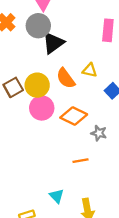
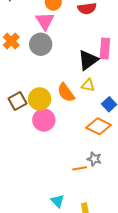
black triangle: (53, 43) -> (88, 60), moved
orange diamond: (74, 116) -> (99, 126), moved
gray star: (99, 133) -> (94, 159), moved

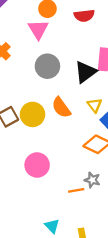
gray circle: (41, 44) -> (47, 66), moved
yellow triangle: (88, 85) -> (95, 105), moved, turned 40
pink circle: (44, 120) -> (37, 165), moved

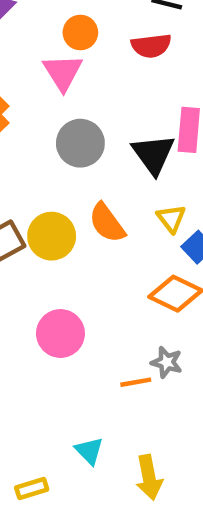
black triangle: (85, 72) -> (153, 154), turned -30

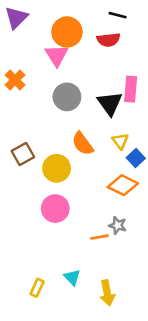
orange circle: (80, 32) -> (67, 32), size x1.5
yellow circle: (52, 236) -> (57, 168), moved
yellow rectangle: (32, 488) -> (37, 288), moved, turned -48

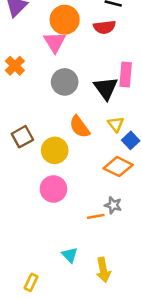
yellow rectangle: (37, 288) -> (31, 282), moved

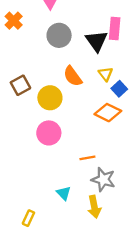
gray star: (113, 205) -> (103, 180), moved, size x1.5

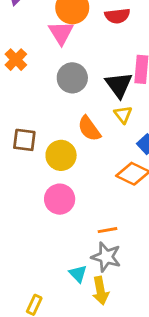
yellow triangle: (106, 74) -> (123, 115), moved
brown square: (20, 85) -> (24, 140), turned 36
gray star: (103, 180) -> (106, 257), moved
yellow arrow: (94, 207) -> (100, 291), moved

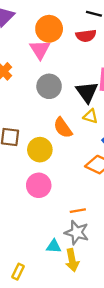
yellow triangle: (123, 115) -> (91, 116), turned -35
cyan triangle: (78, 274) -> (54, 246), turned -42

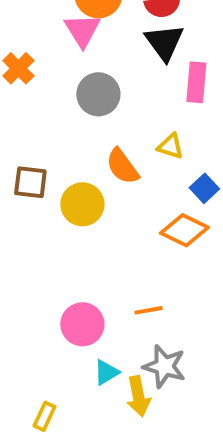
black triangle: (87, 92) -> (164, 42), moved
pink circle: (39, 185) -> (82, 324), moved
gray star: (77, 233) -> (164, 366), moved
cyan triangle: (54, 246) -> (106, 372), turned -35

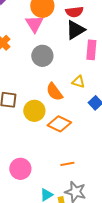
black triangle: (164, 42) -> (75, 30), turned 35
orange diamond: (184, 230) -> (59, 124), moved
pink circle: (82, 324) -> (20, 169), moved

